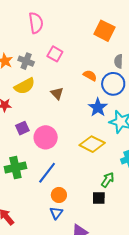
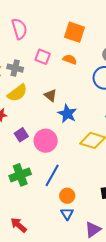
orange square: (104, 31) -> (75, 32), moved
orange semicircle: (90, 75) -> (70, 59), moved
blue star: (98, 107) -> (67, 114), moved

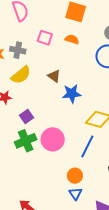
blue star: (67, 114) -> (72, 94), turned -30
pink circle: (46, 141) -> (53, 139), moved
green cross: (20, 175) -> (26, 141), moved
blue line: (52, 175) -> (87, 146), moved

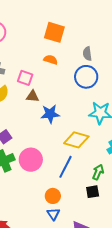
pink square: (45, 38) -> (25, 78), moved
brown triangle: (54, 76) -> (33, 96), turned -32

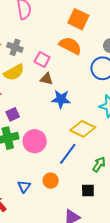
orange semicircle: (51, 60) -> (70, 46), size x1.6
black square: (93, 192) -> (88, 191), moved
blue triangle: (53, 214) -> (24, 186), moved

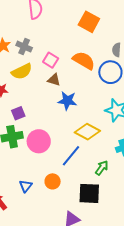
orange semicircle: (70, 46) -> (84, 61), moved
black square: (88, 191) -> (89, 193), size x1.6

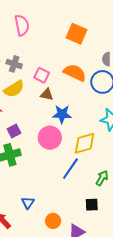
yellow diamond: (87, 132) -> (85, 143), turned -40
pink circle: (39, 141) -> (50, 138), moved
orange circle: (53, 181) -> (53, 221), moved
black square: (89, 193) -> (92, 205), size x0.6

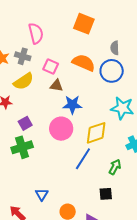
pink semicircle: (22, 25) -> (36, 33), moved

